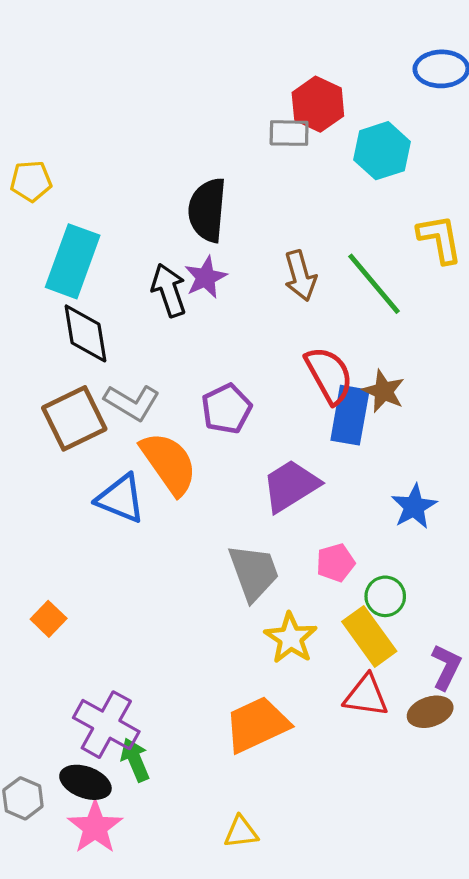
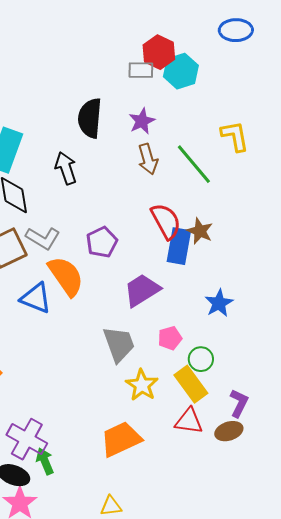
cyan hexagon: (382, 151) -> (181, 71), moved
purple star: (206, 277) -> (142, 121), moved

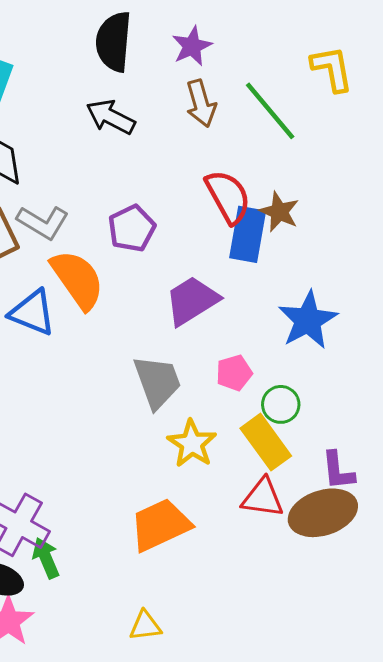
black arrow: (66, 168) -> (111, 117), moved, turned -44
blue star: (219, 303) -> (308, 320), size x1.4
purple L-shape: (239, 403) -> (338, 471), turned 148
brown ellipse: (229, 431) -> (323, 513), size x1.6

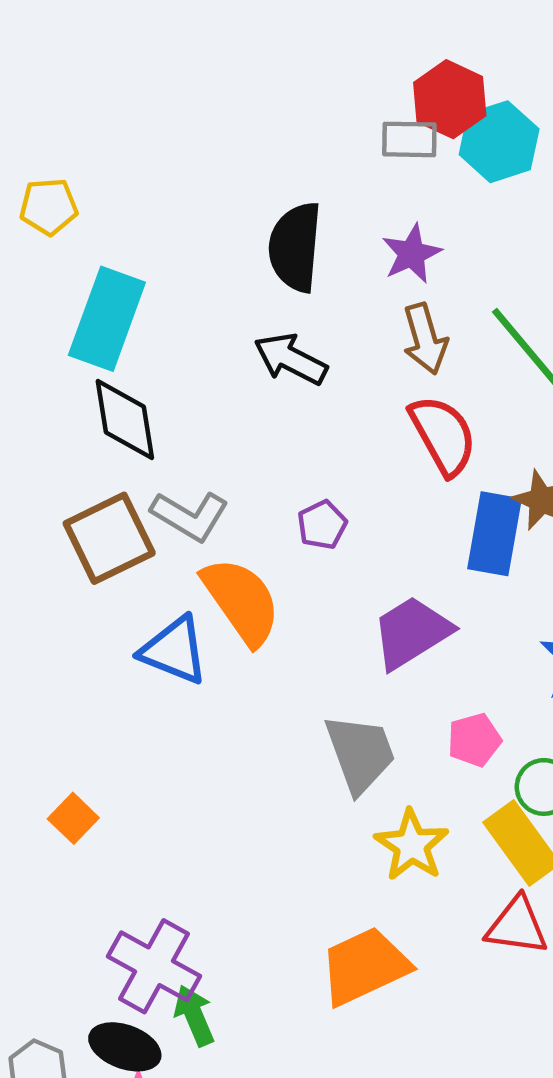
red semicircle: (228, 197) -> (443, 435), moved
purple pentagon: (132, 228) -> (322, 525), size x0.7

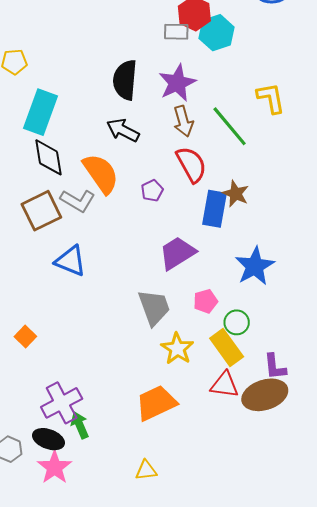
purple star: (412, 254) -> (177, 83), size x1.4
purple pentagon: (322, 525) -> (152, 191), moved
orange semicircle: (241, 601) -> (101, 174), moved
purple cross: (154, 966) -> (62, 403), turned 33

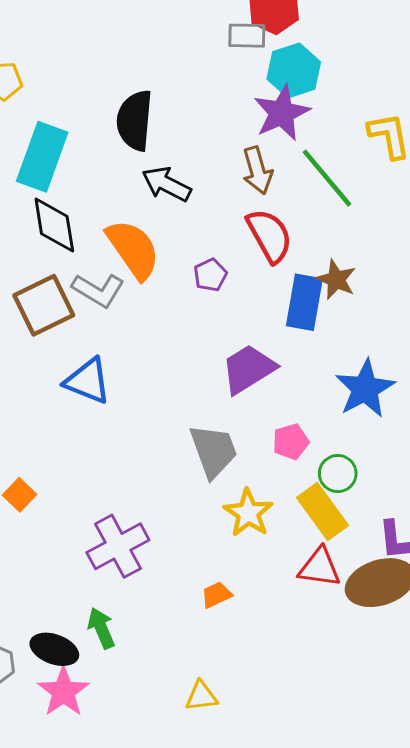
cyan hexagon: (217, 33) -> (294, 70), moved
black semicircle: (125, 80) -> (135, 120), moved
purple star: (177, 83) -> (282, 113), moved
purple cross: (62, 403) -> (118, 546), moved
orange trapezoid: (156, 403) -> (216, 595), size x0.5

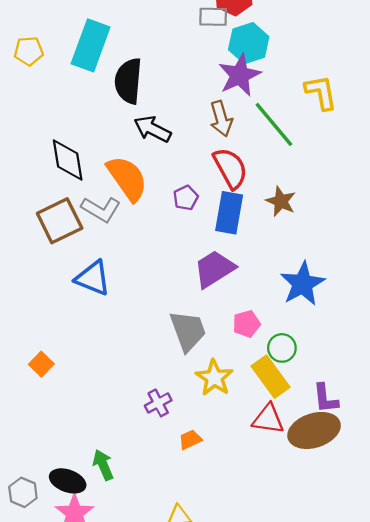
cyan rectangle: (42, 157) -> (91, 45), moved
blue rectangle: (304, 302) -> (229, 213), moved
purple cross: (118, 546) -> (158, 403), moved, size x0.6

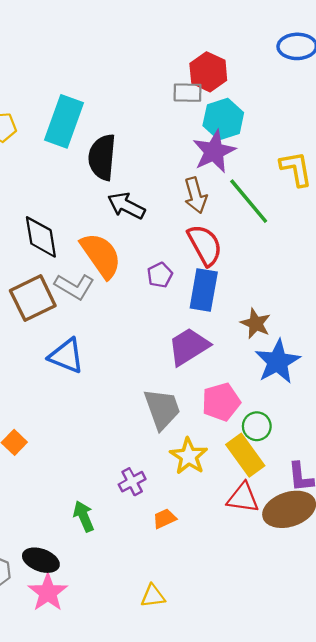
brown star: (281, 201) -> (256, 323), moved
pink pentagon: (246, 324) -> (221, 402), size x1.4
green arrow: (103, 465) -> (84, 516), moved

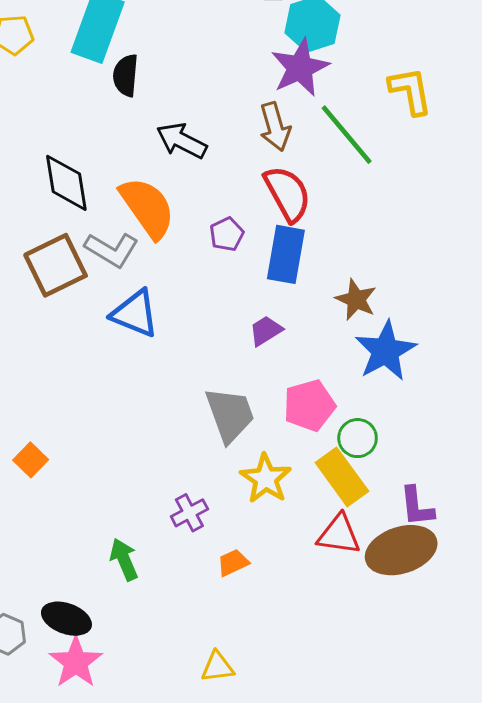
black semicircle: (102, 157) -> (126, 75), moved, size x0.7
purple trapezoid: (189, 347) -> (266, 331), size x0.6
blue triangle: (66, 356) -> (135, 314), moved

